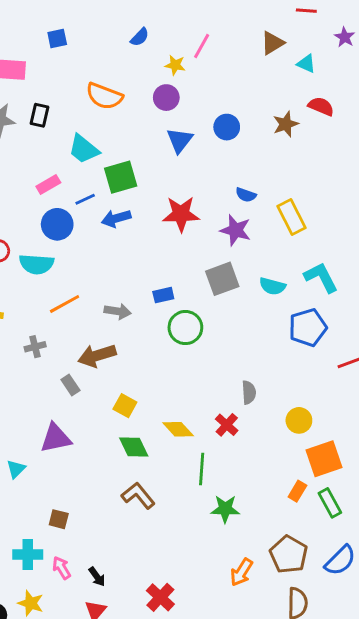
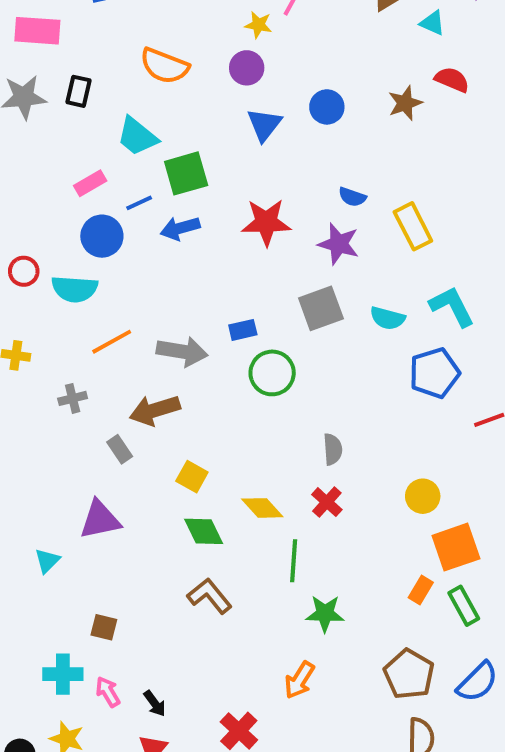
gray arrow: (118, 311) -> (182, 351), size x1.4
gray semicircle: (249, 392) -> (333, 449), moved
orange arrow: (241, 572) -> (299, 680), moved

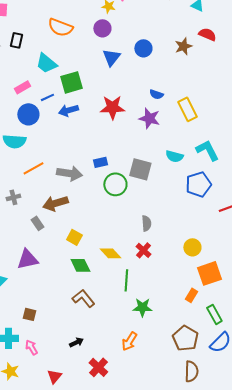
gray square: (321, 308) -> (140, 169), moved, turned 35
green rectangle: (464, 606) -> (214, 314), moved
black arrow: (155, 703) -> (76, 342), moved, turned -80

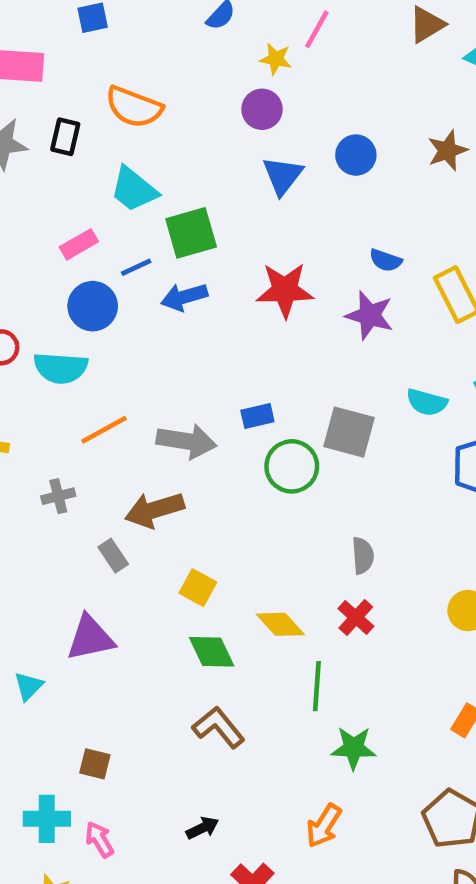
orange semicircle: (60, 27) -> (134, 107), moved

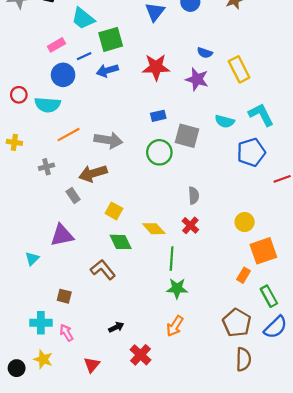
blue rectangle: (257, 416) -> (158, 116), moved
brown L-shape: (219, 727) -> (103, 270), moved
green star: (354, 748) -> (177, 288), moved

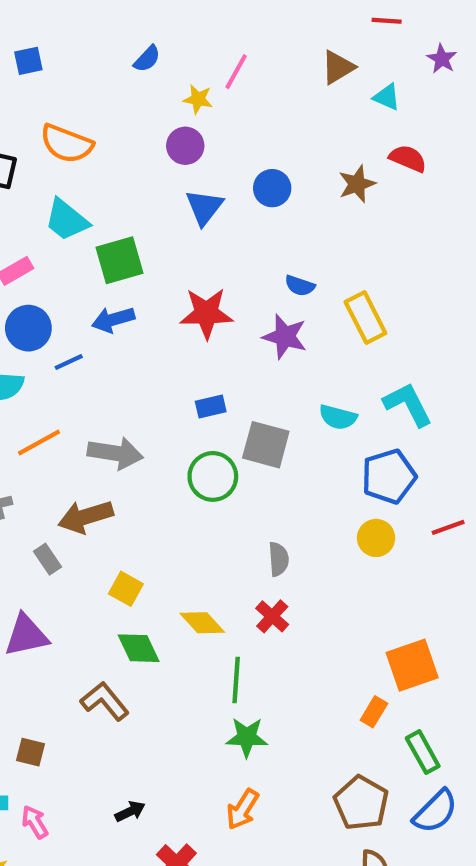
blue line: (84, 56) -> (69, 362), moved
yellow circle: (245, 222) -> (376, 538), moved

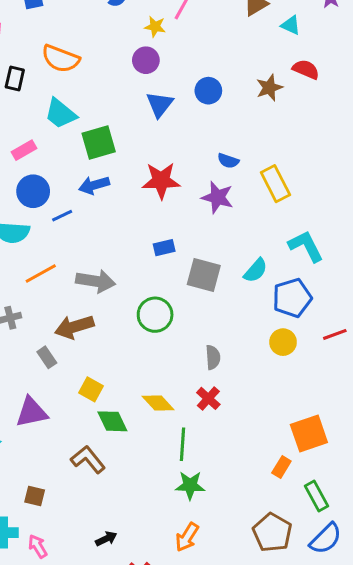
cyan semicircle: (338, 417) -> (256, 270), moved, turned -64
green circle: (213, 476) -> (155, 315), moved
yellow square: (126, 589) -> (91, 389), moved

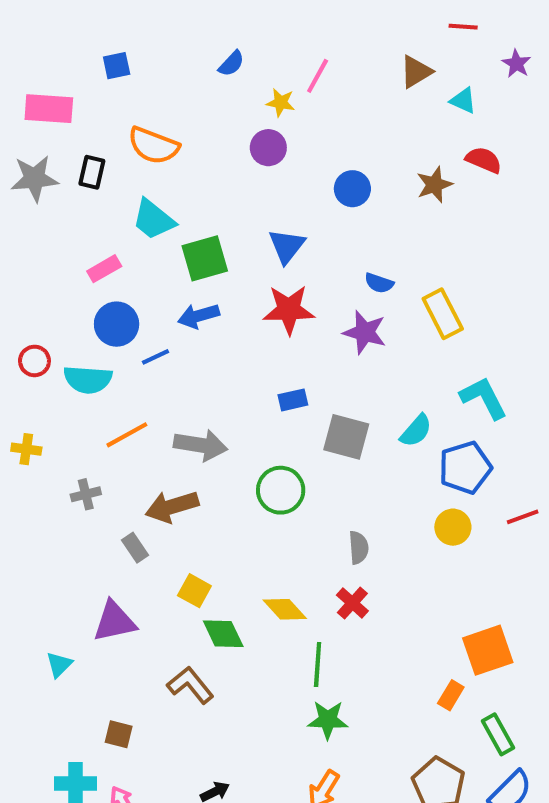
blue triangle: (160, 104) -> (287, 246), moved

